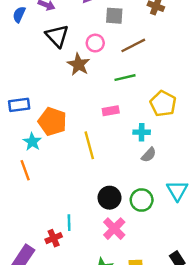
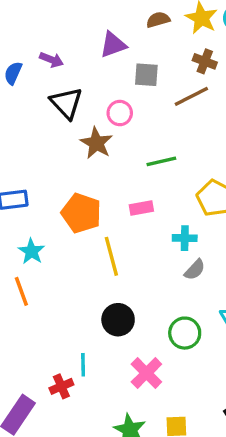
brown line: (133, 45) -> (191, 96), moved
orange pentagon: (52, 122) -> (81, 213), moved
black circle: (109, 198) -> (118, 320), moved

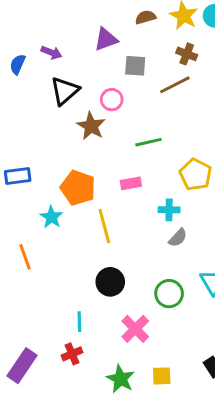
black triangle: (66, 103) -> (65, 91), turned 32
cyan star: (31, 251) -> (51, 217), moved
red cross: (61, 386) -> (72, 354), moved

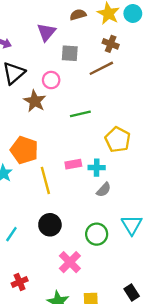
purple triangle: (106, 39) -> (46, 32), turned -30
pink rectangle: (131, 183) -> (73, 164), moved
cyan line: (79, 322) -> (11, 234), moved, turned 35

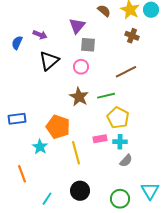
brown semicircle: (78, 15) -> (104, 11), turned 56
gray square: (70, 53) -> (88, 45), moved
brown line: (101, 68) -> (126, 72), moved
brown star: (35, 101) -> (79, 97), moved
yellow pentagon: (118, 140) -> (118, 118), moved

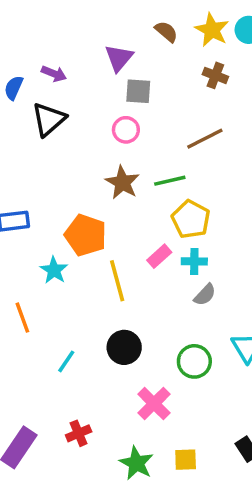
black triangle: (49, 61) -> (49, 119), moved
pink rectangle: (100, 139) -> (159, 256), turned -32

